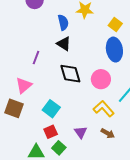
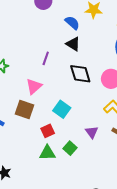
blue semicircle: (63, 22) -> (72, 23), turned -35
red square: (51, 132) -> (48, 131), moved

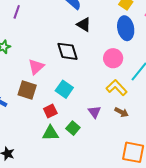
black triangle: (73, 44) -> (84, 25), moved
purple line: (46, 58) -> (17, 12), moved
black diamond: (80, 74) -> (68, 51), moved

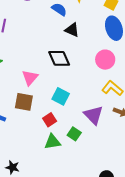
purple triangle: (94, 112) -> (93, 115), size x1.5

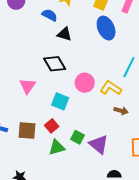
pink circle: (105, 60) -> (85, 83), moved
brown square: (24, 102) -> (27, 131), moved
purple triangle: (93, 115) -> (99, 144), moved

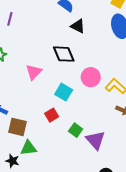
brown square: (27, 131) -> (18, 127), moved
green triangle: (57, 147) -> (28, 148), moved

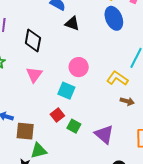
black diamond: (64, 54) -> (33, 40), moved, turned 40
pink circle: (91, 77) -> (79, 67), moved
green square: (76, 130) -> (74, 126), moved

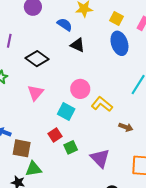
black diamond: (33, 40) -> (37, 59), turned -70
yellow L-shape: (117, 78) -> (102, 104), moved
green square: (74, 126) -> (71, 147), turned 32

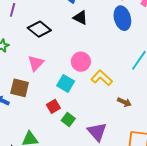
green square: (71, 147) -> (68, 119), turned -32
brown square: (22, 148) -> (20, 88), moved

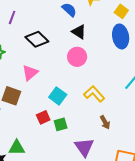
pink circle: (81, 62) -> (77, 57), moved
brown arrow: (124, 102) -> (105, 122), moved, turned 32
green square: (68, 119) -> (61, 124), moved, turned 32

